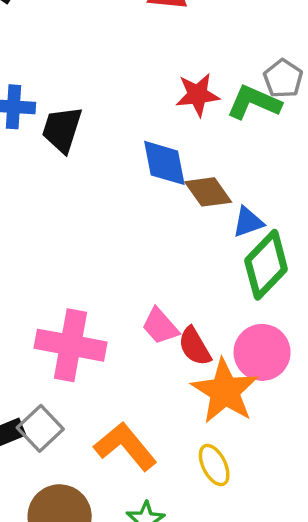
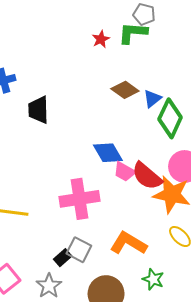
red star: (198, 95) -> (101, 39), size x0.7
black trapezoid: (62, 129) -> (38, 110), moved
blue diamond: (164, 163) -> (108, 153), moved
red semicircle: (195, 346) -> (147, 176), size x1.4

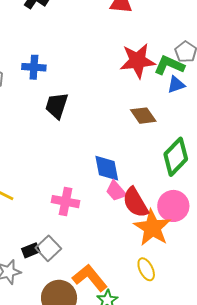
red star: (101, 39) -> (138, 61), size x2.0
blue triangle: (152, 99) -> (176, 85), moved
pink cross: (80, 199) -> (65, 202), size x0.7
orange L-shape: (128, 243) -> (90, 278), moved

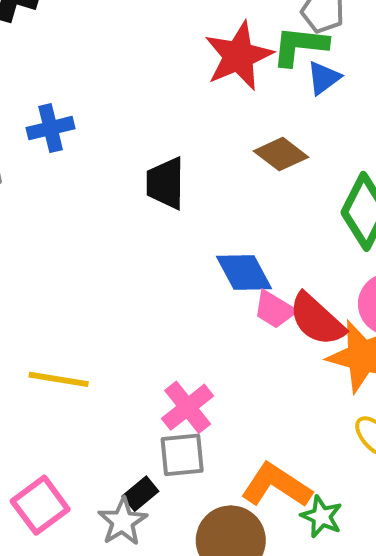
black trapezoid: (57, 106) -> (166, 183), moved
pink cross: (65, 202) -> (188, 407), moved, turned -32
gray square: (48, 248) -> (182, 455), turned -35
black rectangle: (31, 250) -> (140, 494), moved

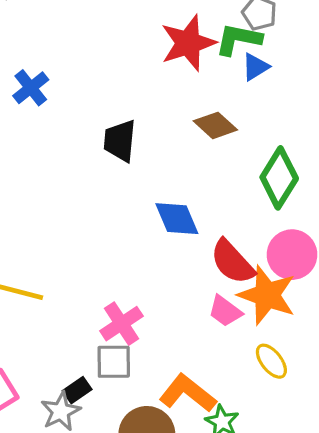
blue cross: (51, 128) -> (31, 88), turned -30
pink trapezoid: (274, 310) -> (225, 311), moved

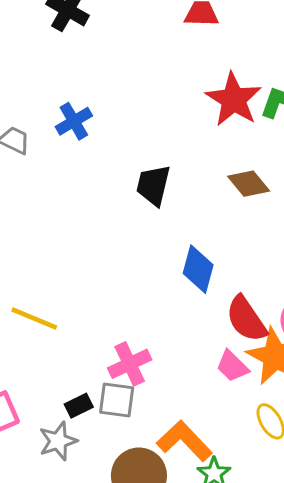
red star: (188, 43) -> (234, 99), turned -30
blue diamond: (177, 219) -> (198, 269), turned 30
black rectangle: (77, 390) -> (79, 406), moved

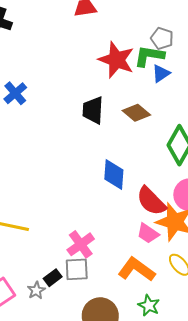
black trapezoid: (153, 185) -> (93, 110), moved
gray star: (58, 441) -> (36, 290), moved, size x0.7
orange L-shape: (184, 441) -> (136, 269), moved

